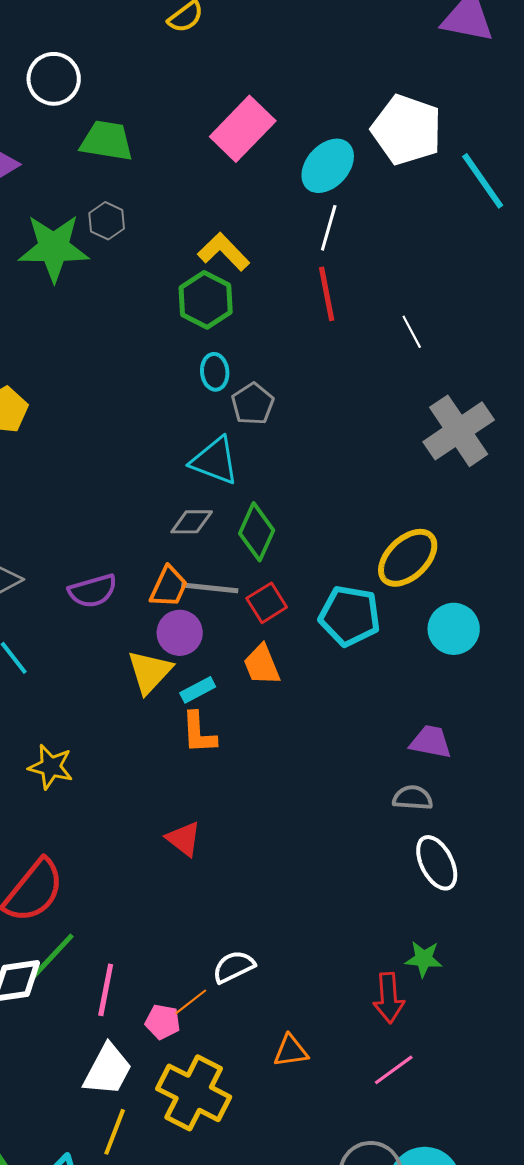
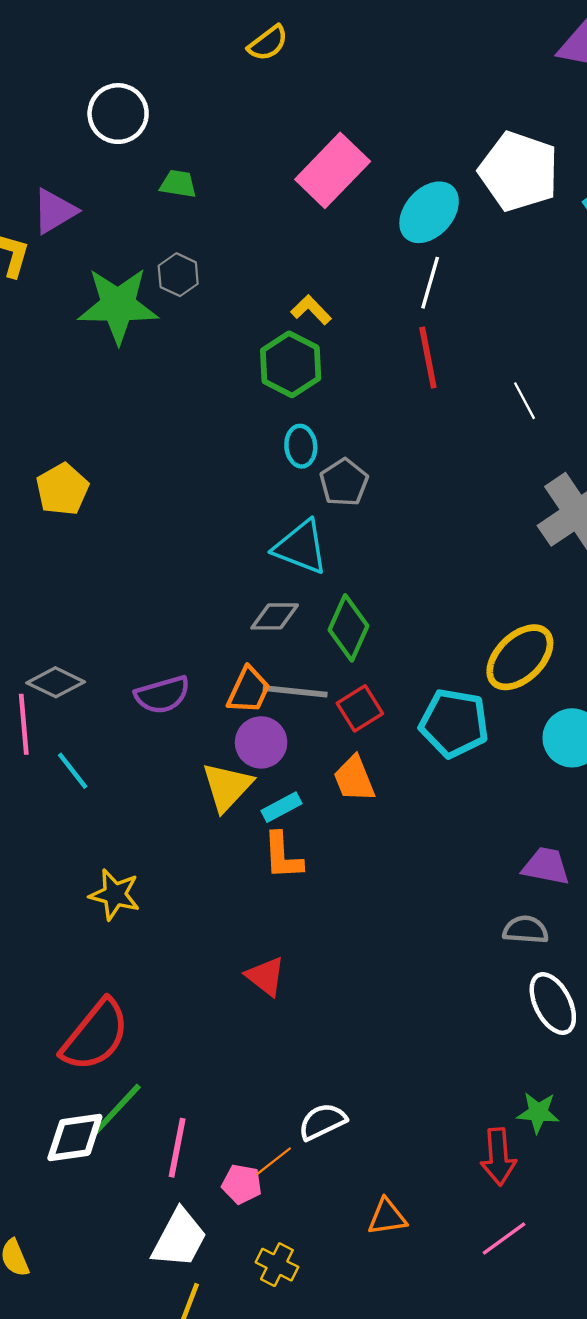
green trapezoid: (107, 141) -> (178, 184), size x0.6
yellow L-shape: (224, 252) -> (311, 310), size x0.7
yellow cross: (194, 1093) -> (277, 1265), size x0.5

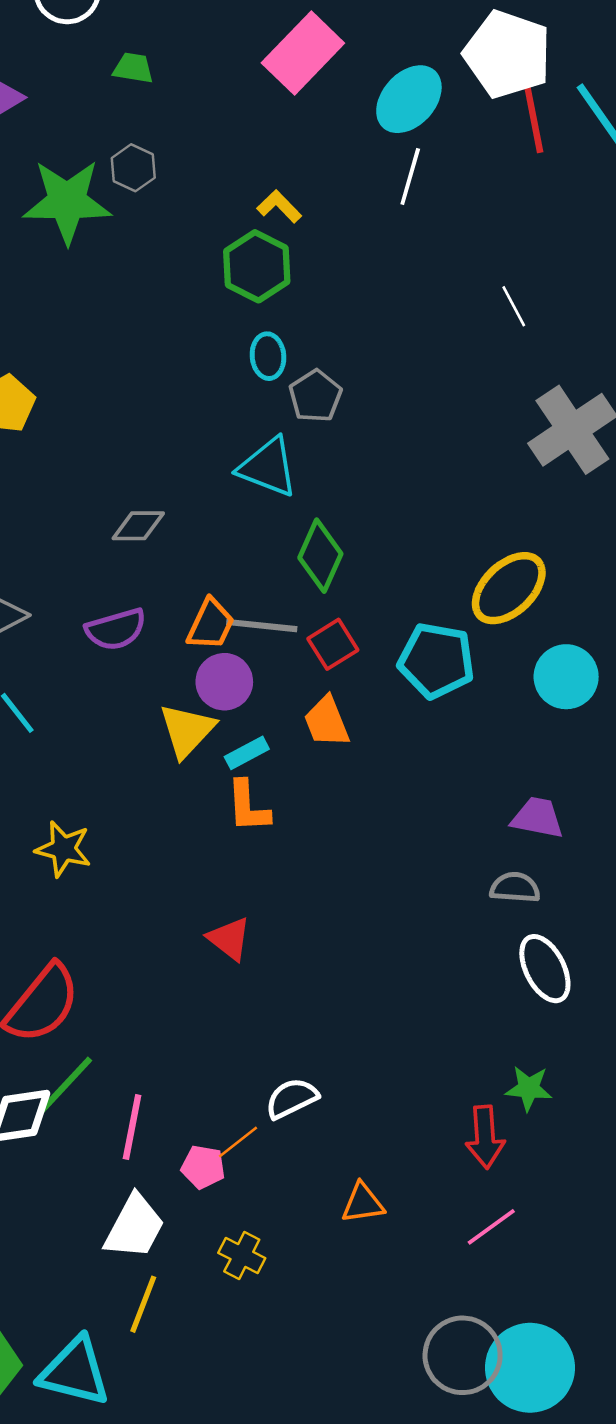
red line: (428, 358) -> (534, 119), moved
gray diamond: (275, 616) -> (138, 526), moved

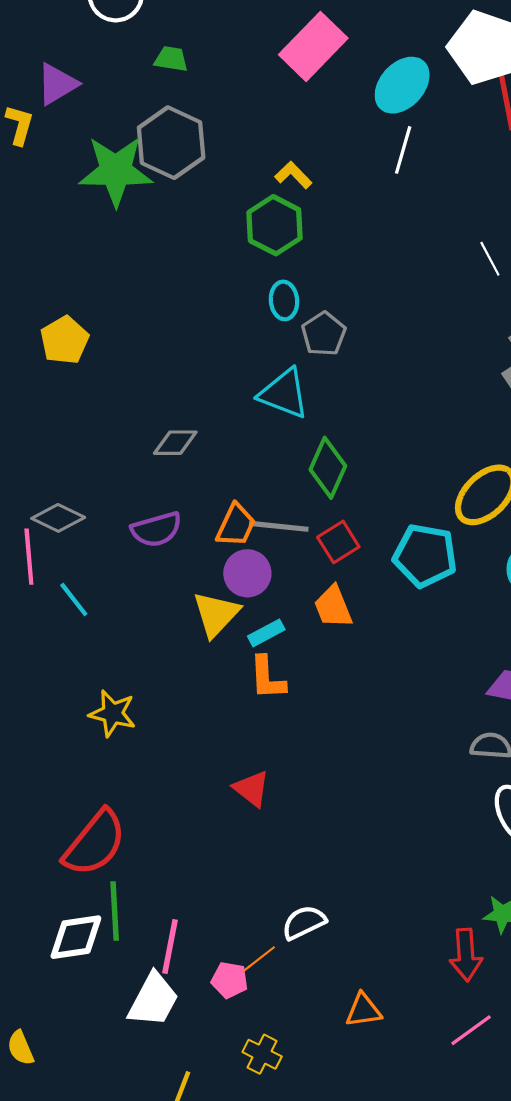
gray hexagon: (133, 168) -> (171, 143), size x1.8
green line: (66, 1085) -> (115, 911), turned -46
white trapezoid: (135, 1227) -> (153, 1000), moved

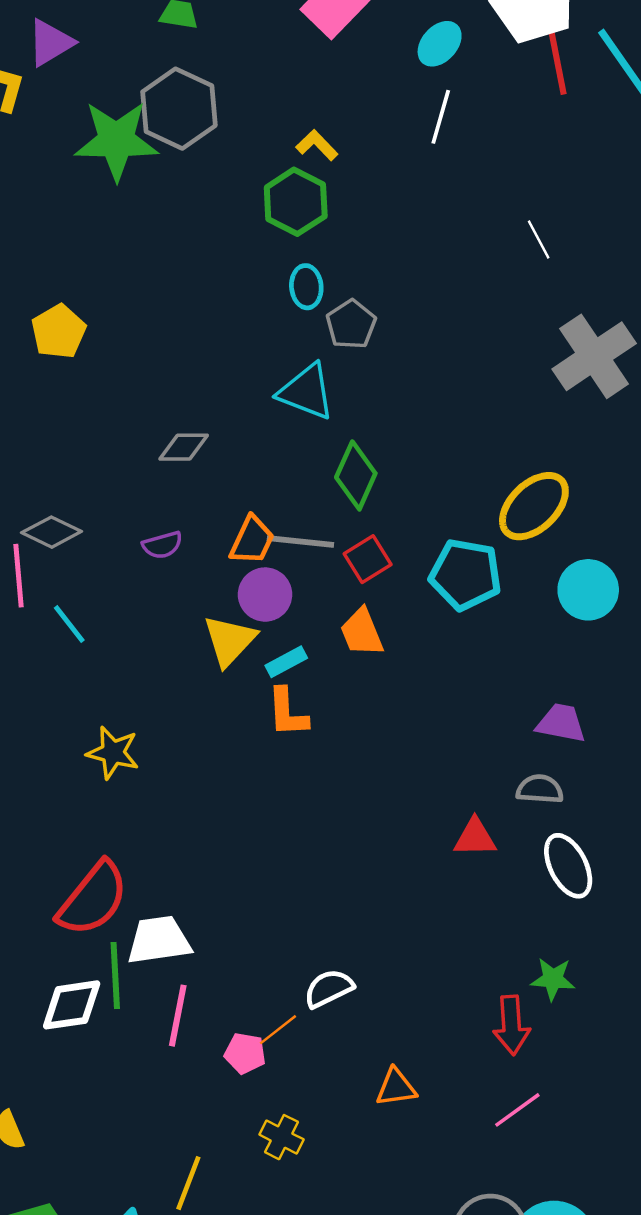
cyan ellipse: (402, 85) -> (440, 44), size x0.7
purple semicircle: (156, 529) -> (162, 545), size x0.7
red triangle: (252, 789) -> (475, 837), moved, turned -39
white trapezoid: (153, 1000) -> (159, 940), moved, turned -126

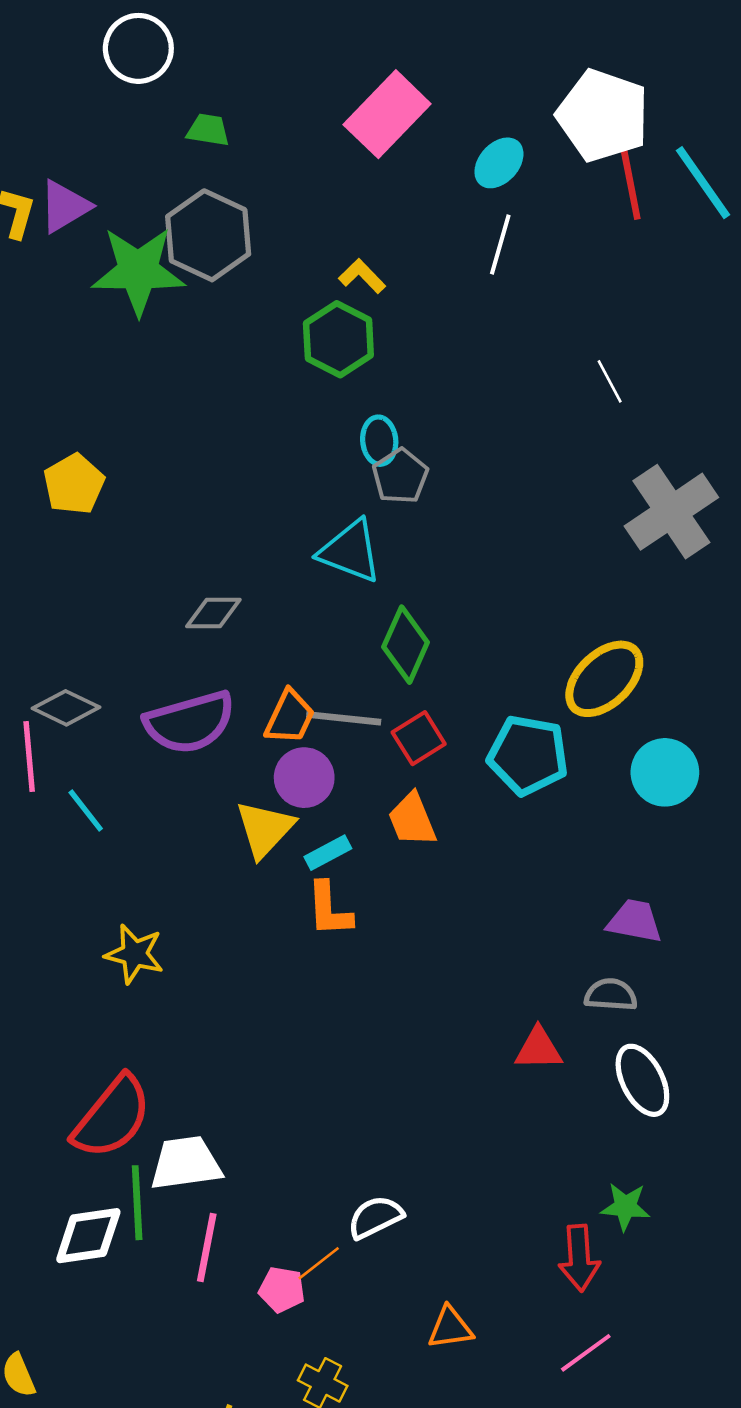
purple triangle: (50, 43) -> (65, 206), moved
cyan ellipse: (306, 287) -> (379, 441), moved
purple semicircle: (162, 545) -> (190, 722), size x2.0

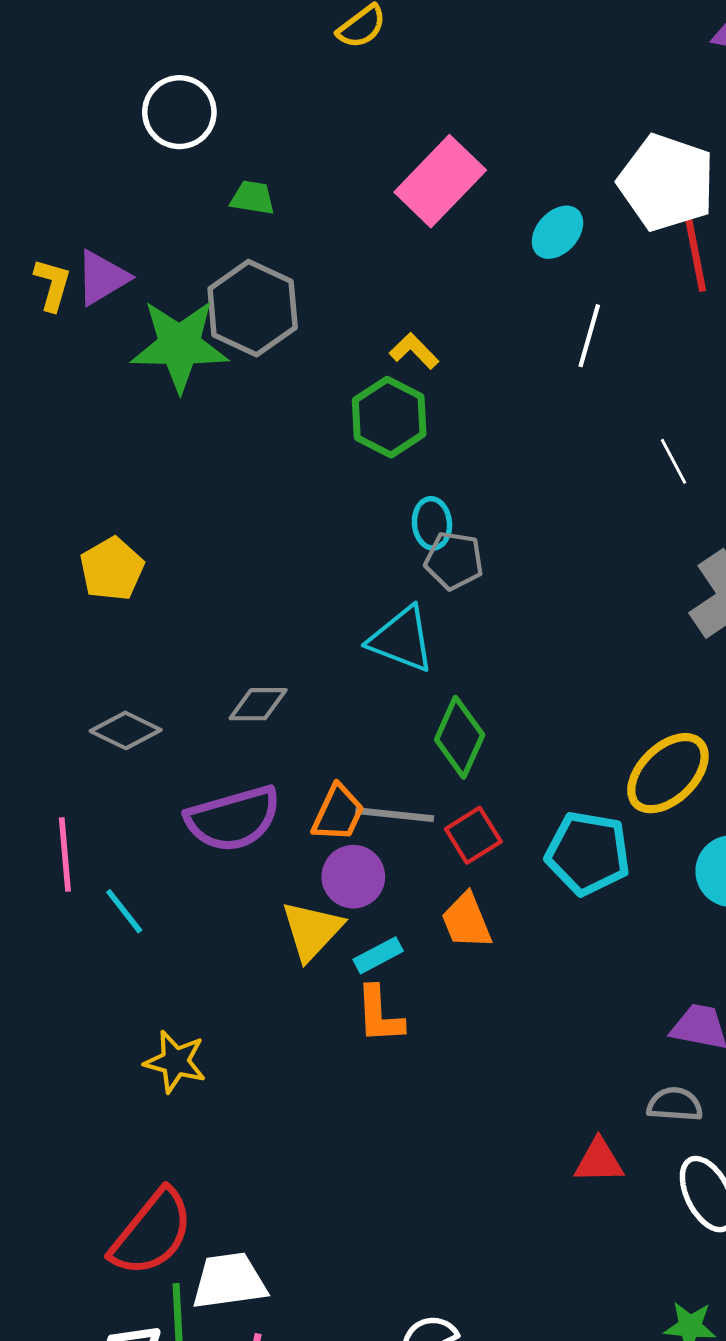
white line: (500, 245) -> (589, 336), moved
gray pentagon: (400, 476) -> (454, 561), turned -30
gray diamond: (66, 708) -> (126, 730), moved

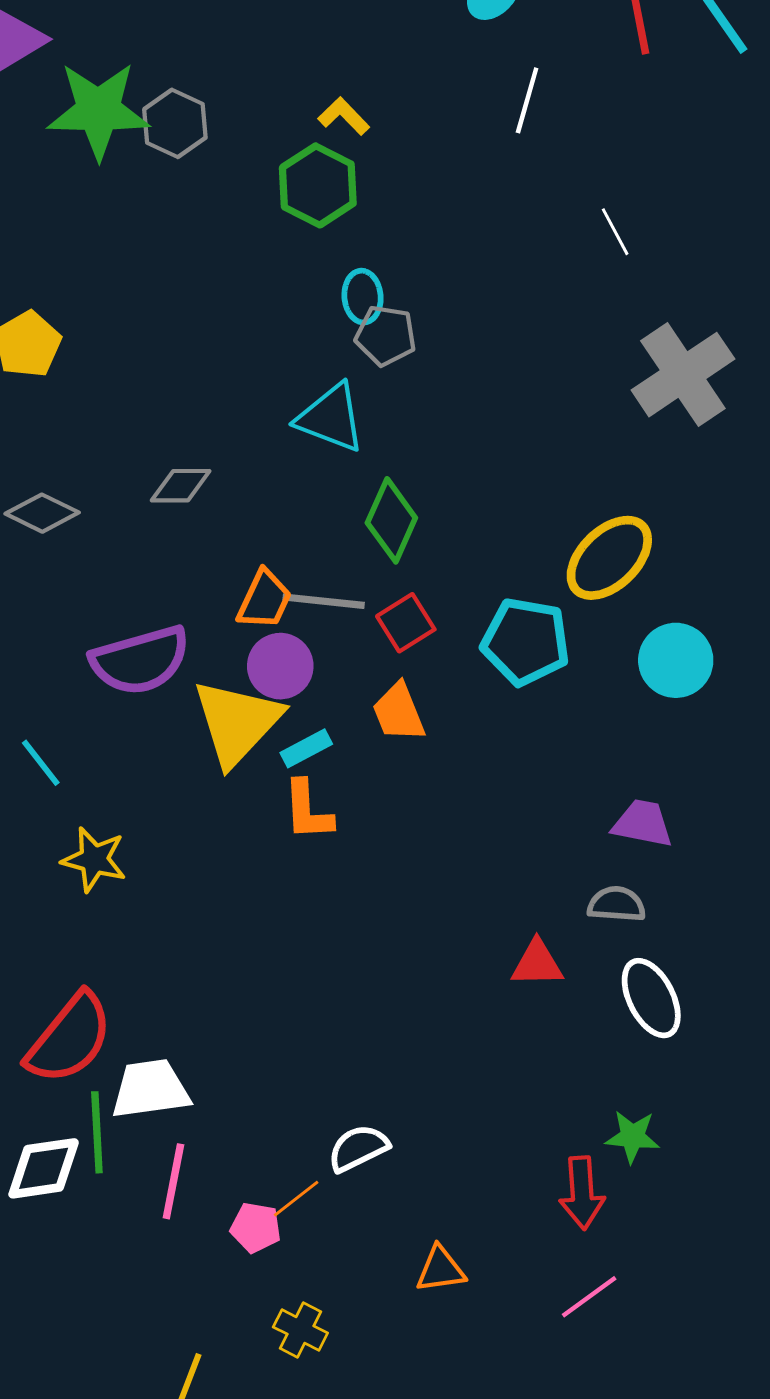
gray hexagon: (253, 308) -> (175, 123), moved, size x0.7
purple semicircle: (233, 819) -> (140, 660), moved
cyan line: (124, 911) -> (41, 763), moved
yellow triangle: (312, 930) -> (237, 722), size x1.4

